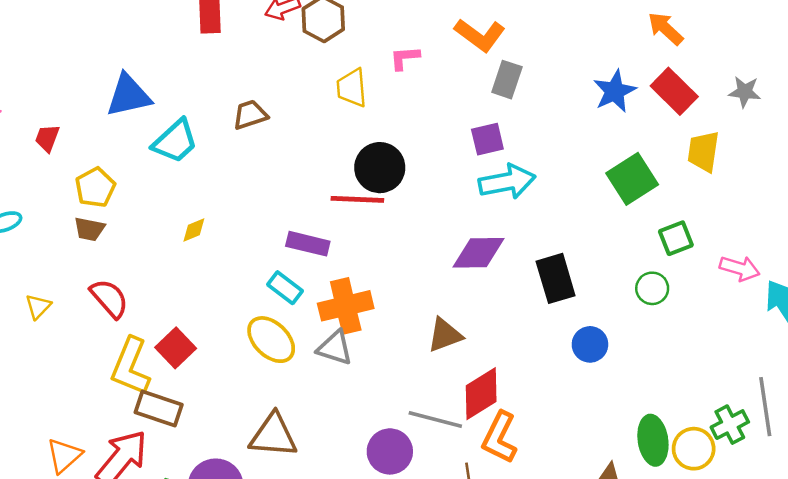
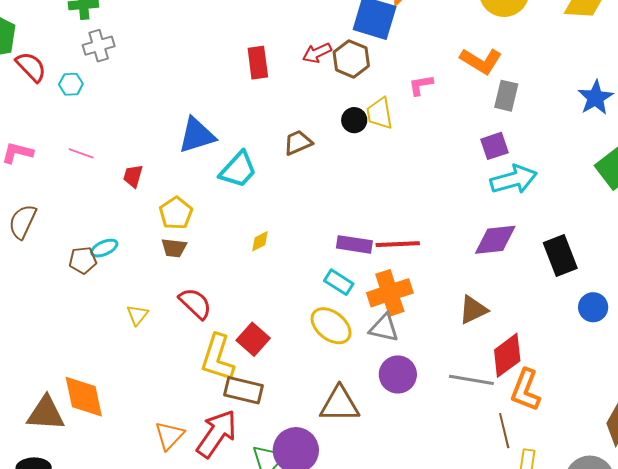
black circle: (380, 168) -> (354, 120), moved, size x0.6
red line: (357, 199) -> (398, 244), moved
purple circle: (390, 451) -> (398, 374), moved

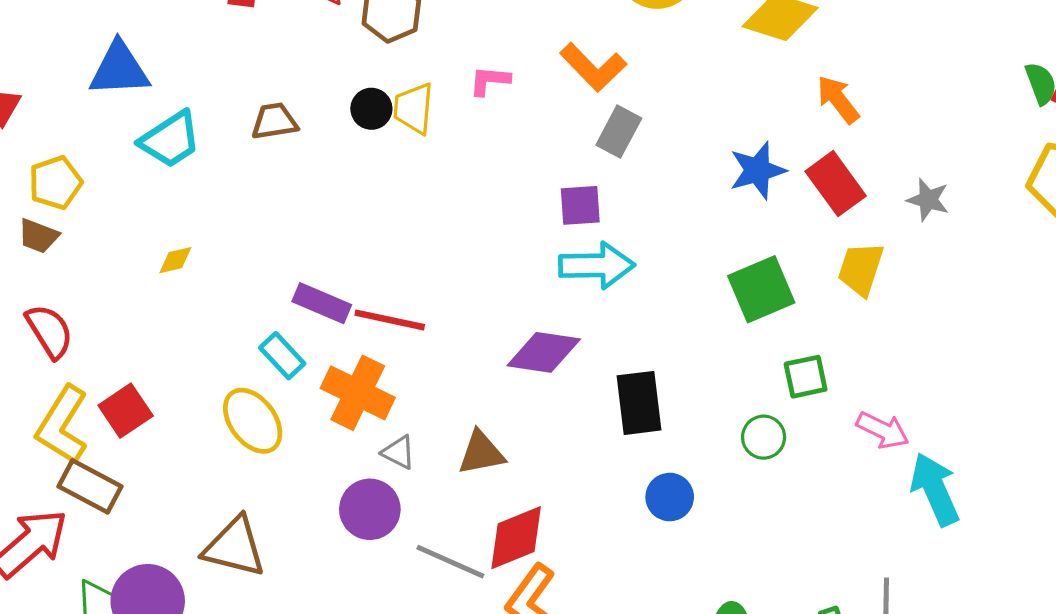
orange cross: (390, 293) -> (358, 393), turned 30
gray triangle: (384, 328) -> (399, 452), moved, size x0.7
purple circle: (398, 374) -> (370, 509), moved

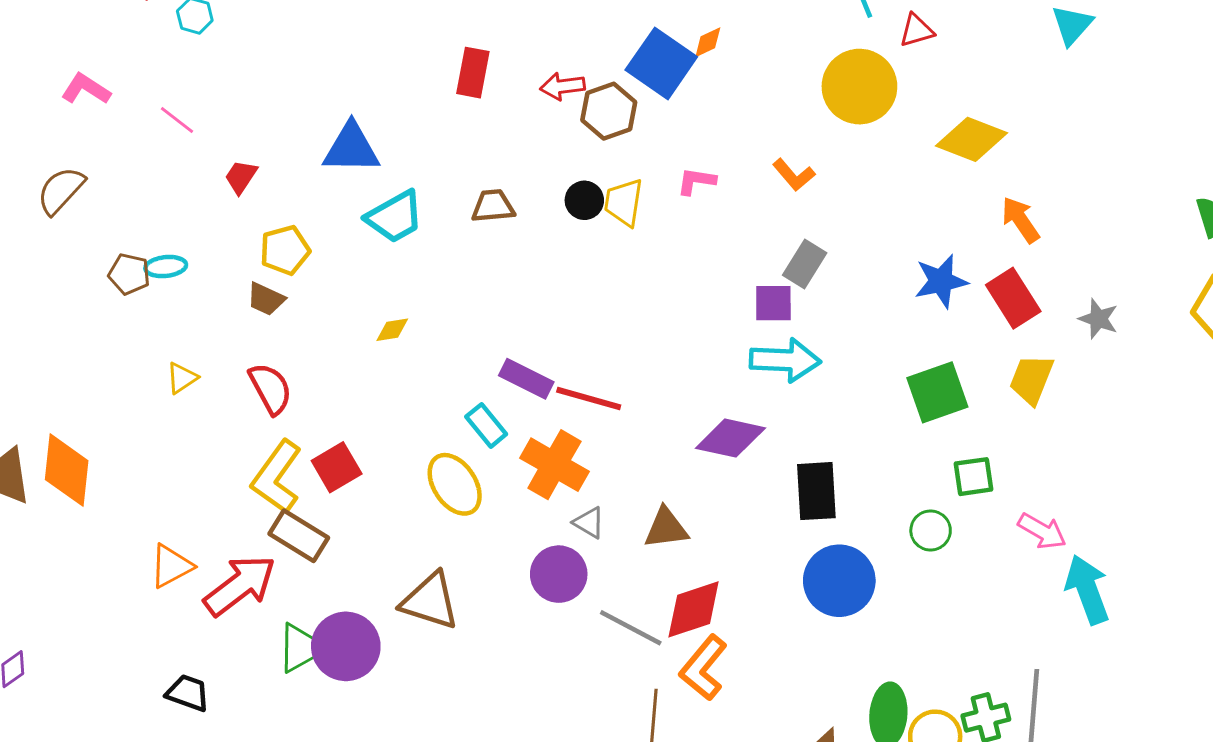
orange L-shape: (593, 67) -> (794, 175), size x0.7
gray rectangle: (619, 132) -> (805, 264), moved
blue circle: (670, 497) -> (839, 581), size x1.6

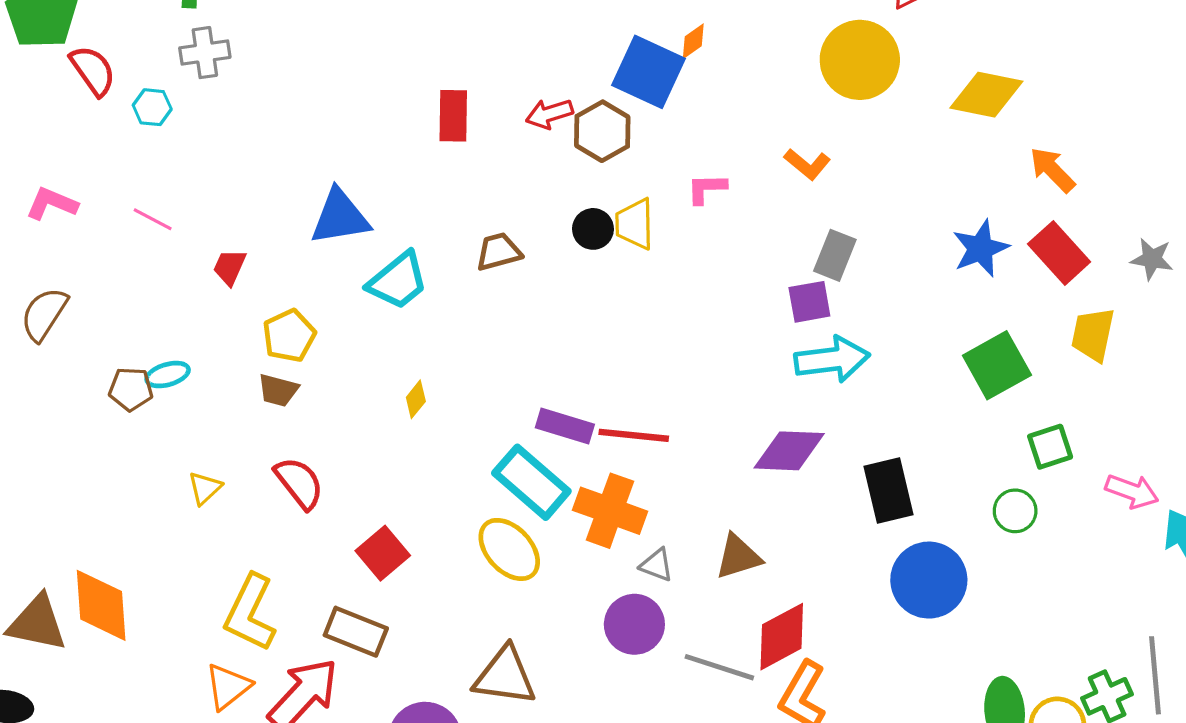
yellow diamond: (392, 330) -> (416, 399), turned -32
cyan rectangle: (486, 425) -> (531, 482), size x1.6
yellow L-shape: (277, 477) -> (250, 613), moved

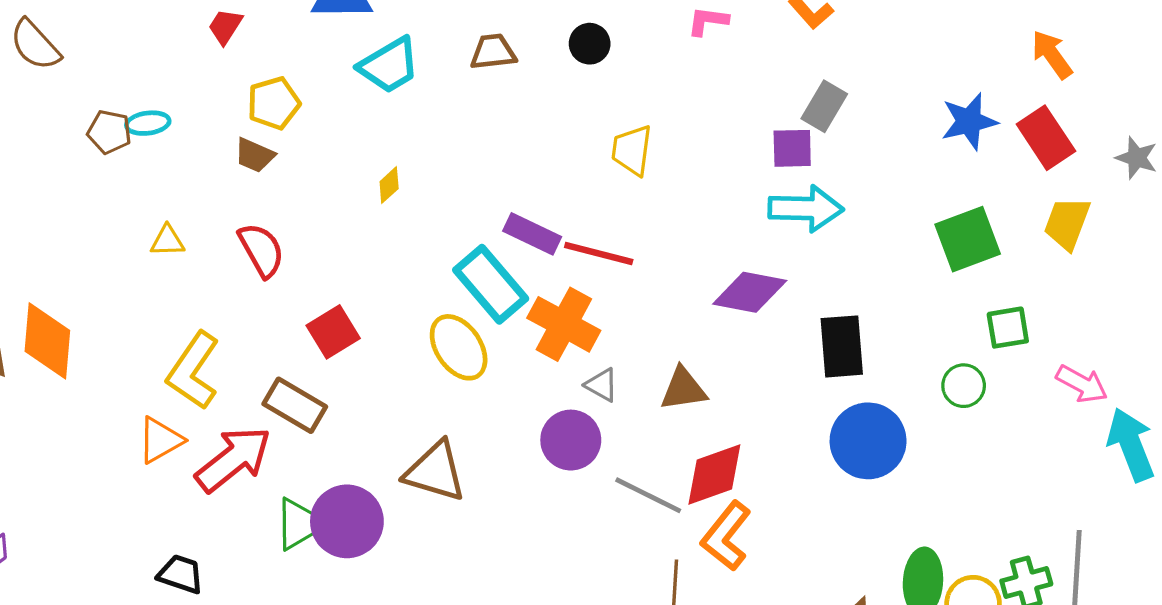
yellow trapezoid: (635, 224) -> (632, 150), moved
brown semicircle: (44, 314) -> (35, 45), turned -84
yellow triangle: (205, 488) -> (167, 241), turned 33

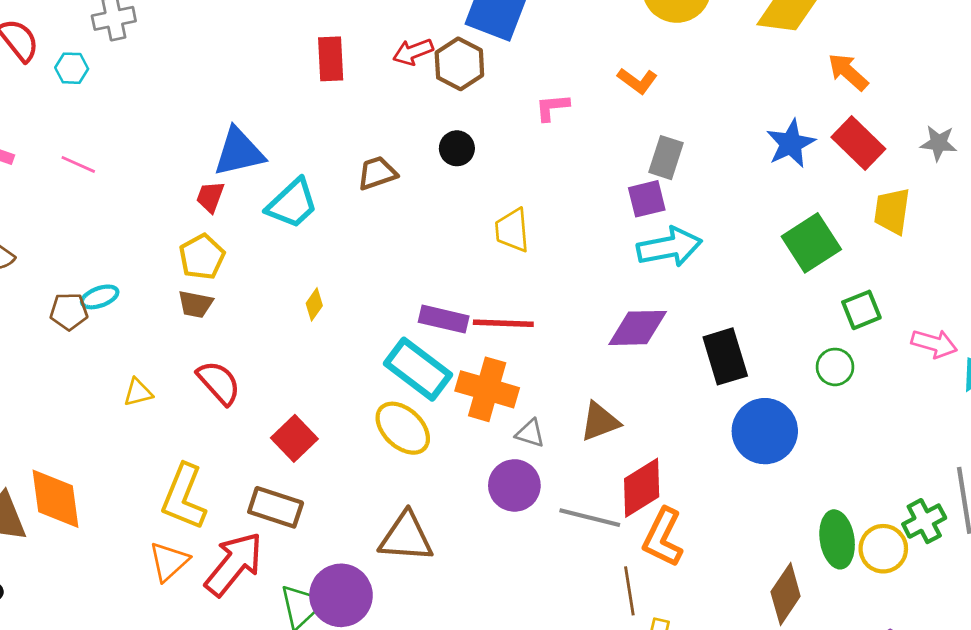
red trapezoid: (225, 26) -> (210, 197), moved

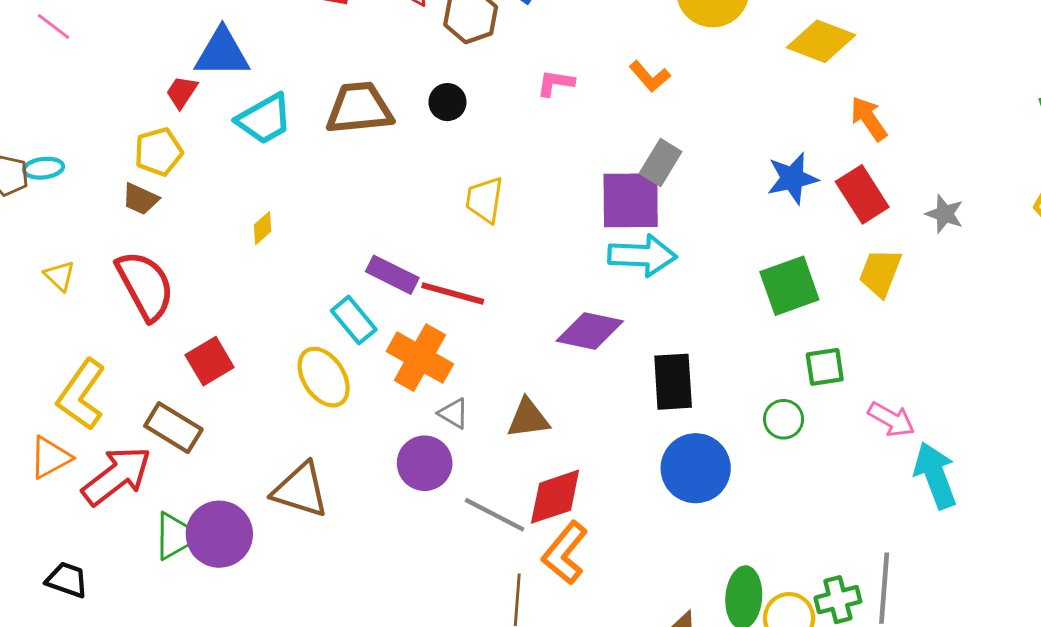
brown trapezoid: (377, 173) -> (359, 108), size x1.6
purple square: (647, 199) -> (631, 200), size x1.6
cyan rectangle: (418, 369) -> (354, 320), size x0.7
red semicircle: (219, 383) -> (145, 285), size x1.4
yellow triangle: (138, 392) -> (60, 276), turned 44

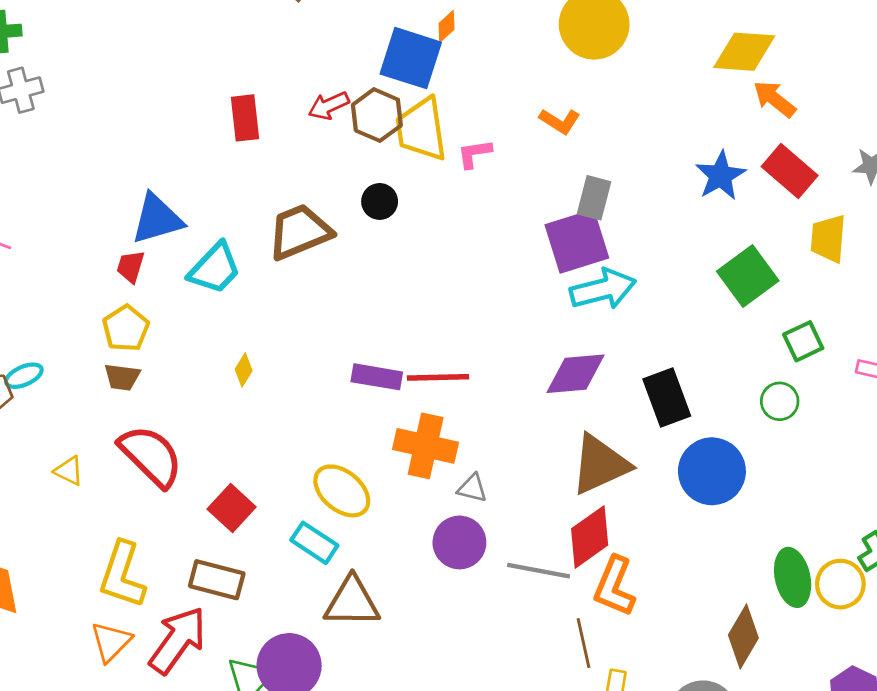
yellow diamond: (821, 41) -> (744, 52), moved
yellow trapezoid: (484, 200) -> (421, 129), moved, size x1.4
cyan rectangle: (354, 320) -> (314, 543), moved
brown triangle: (528, 418) -> (600, 464), moved, size x1.5

